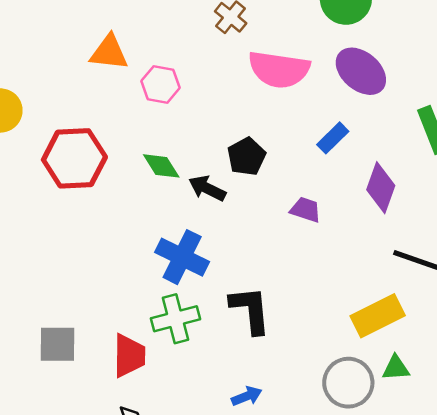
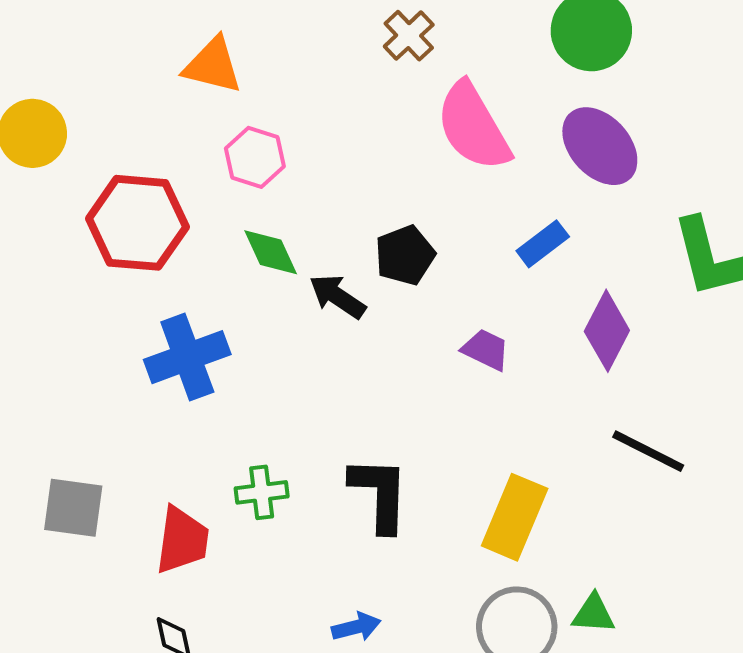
pink semicircle: (279, 69) -> (473, 127), turned 44
pink hexagon: (160, 84) -> (255, 157), moved
blue cross: (182, 257) -> (187, 357), moved, turned 36
yellow rectangle: (378, 316) -> (515, 517), moved, turned -48
green cross: (176, 319) -> (262, 492), size x0.7

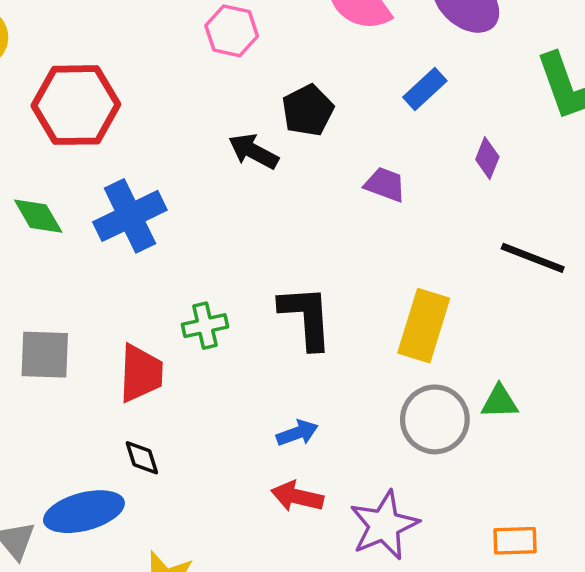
pink hexagon: (255, 157) -> (232, 31), moved
green diamond: (271, 252) -> (38, 216), moved
purple diamond: (607, 331) -> (487, 158), size x0.6

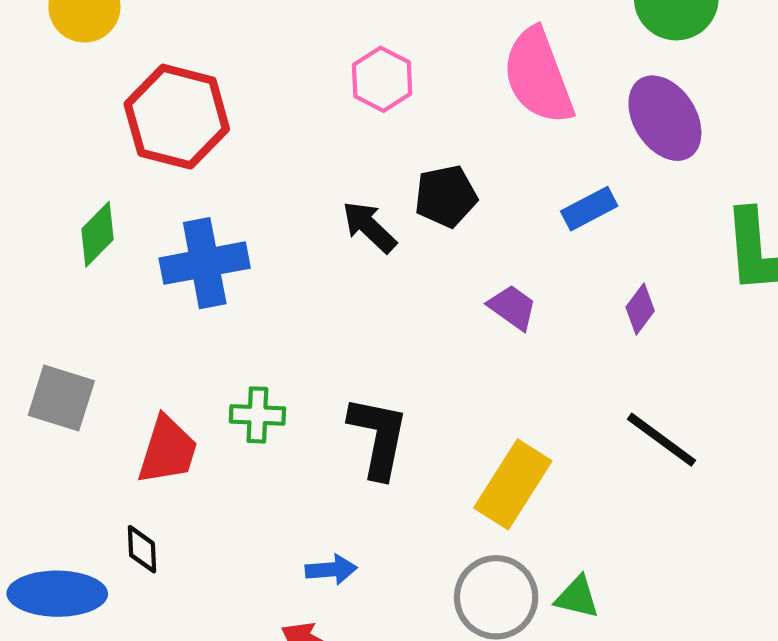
green diamond: (38, 216) -> (98, 234), turned 60

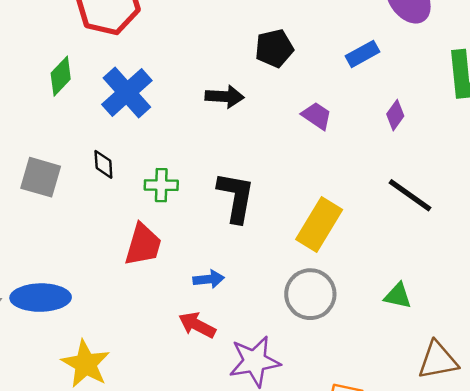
black arrow: (369, 227) -> (225, 97), moved, turned 141
blue cross: (205, 263) -> (127, 92), turned -30
red trapezoid: (168, 450) -> (143, 245), moved
black diamond: (142, 549) -> (103, 164), moved
green triangle: (577, 597) -> (398, 296), moved

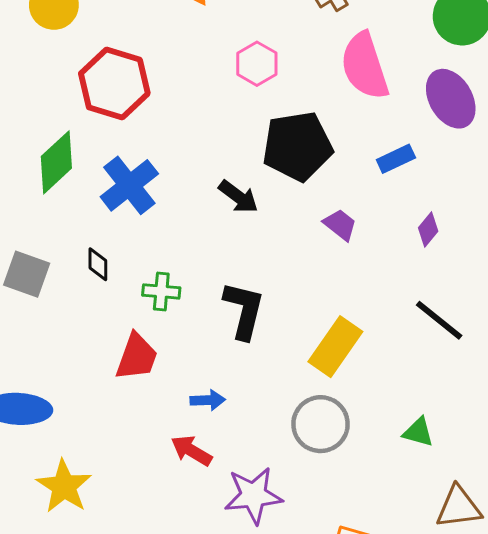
black pentagon: (274, 48) -> (297, 146), size x1.6
green diamond: (61, 76) -> (56, 162), size x1.4
black arrow: (225, 97) -> (238, 197), turned 30

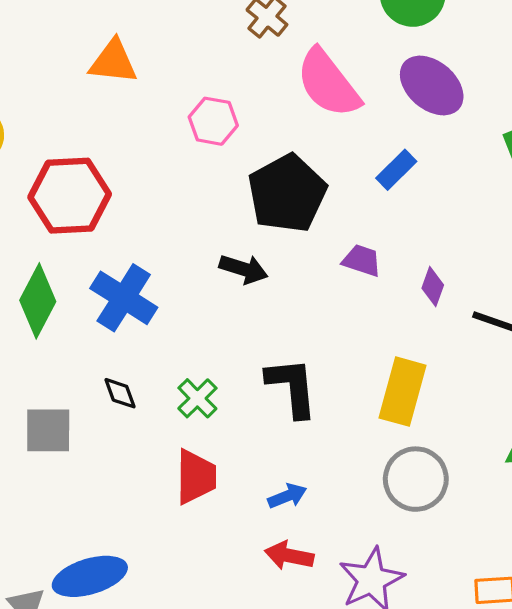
purple diamond: (428, 229) -> (433, 287), moved
green cross: (161, 291) -> (197, 398), turned -30

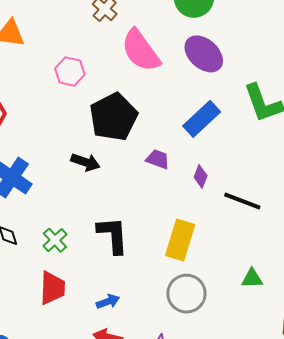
blue rectangle: (396, 170) -> (202, 119), moved, size x1.5

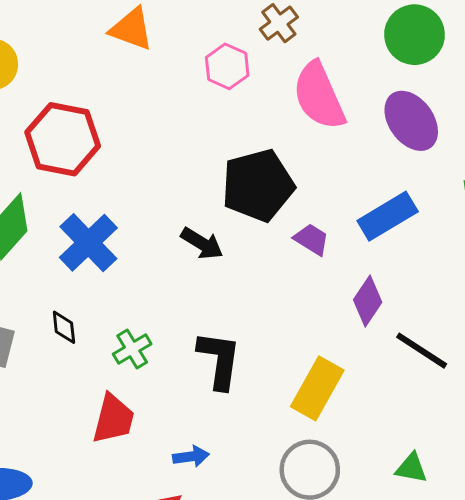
pink hexagon: (70, 71) -> (227, 66), moved
purple trapezoid: (158, 159) -> (312, 239), moved
purple diamond: (201, 177) -> (368, 301), size x1.4

